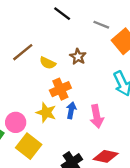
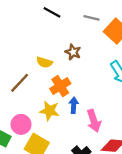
brown line: (23, 52) -> (20, 83), moved
pink arrow: (97, 116) -> (94, 121), moved

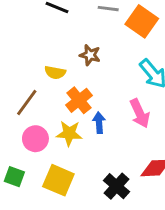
pink arrow: (94, 121) -> (140, 113), moved
pink circle: (21, 124) -> (35, 139), moved

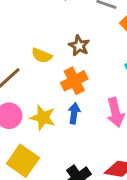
orange cross: (79, 100) -> (74, 81), moved

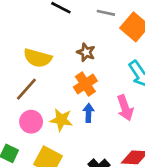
yellow semicircle: (42, 55) -> (38, 58), moved, size x1.5

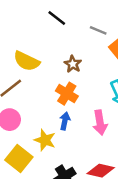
orange cross: (85, 84) -> (67, 94), turned -35
yellow star: (61, 120) -> (45, 140), moved

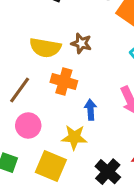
yellow semicircle: (27, 61) -> (45, 48), moved
orange cross: (67, 94) -> (64, 81), moved

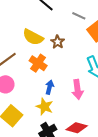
yellow star: (74, 137) -> (44, 107), moved

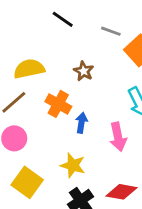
yellow semicircle: (33, 37) -> (29, 69), moved, turned 145
blue arrow: (50, 87) -> (82, 123), moved

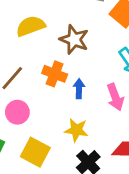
yellow semicircle: (29, 69) -> (31, 26), moved
brown star: (84, 71) -> (74, 39), size x1.5

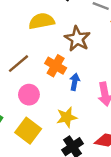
pink circle: (17, 112) -> (29, 95), moved
yellow star: (76, 130) -> (67, 117), turned -30

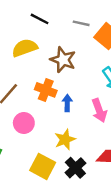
yellow square: (28, 131) -> (43, 166), moved

